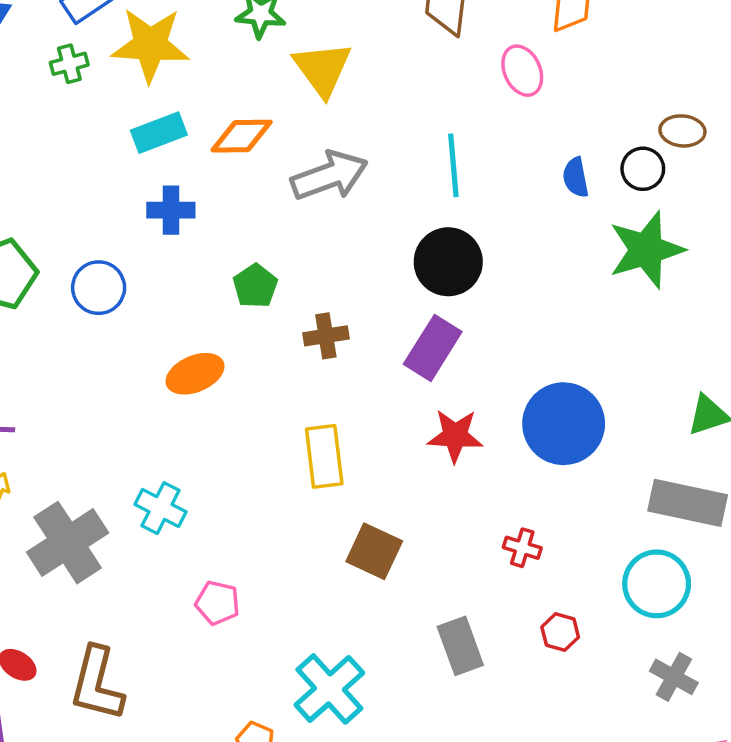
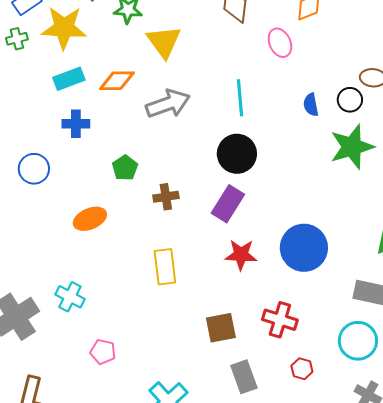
red cross: (522, 548) -> (280, 320), size x1.6
brown square: (374, 551) -> (221, 328), moved, turned -36

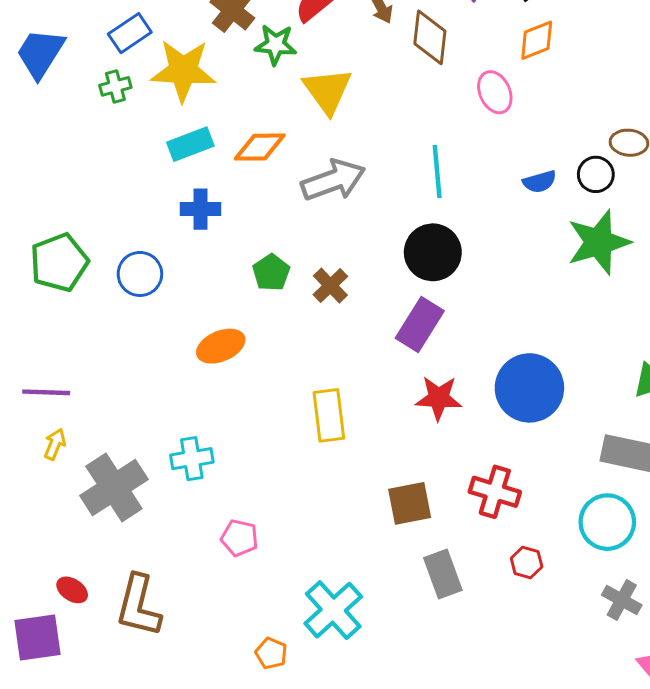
blue semicircle: (311, 105) -> (540, 182), turned -95
brown cross: (166, 197) -> (330, 286), moved, turned -35
cyan cross: (70, 297) -> (192, 459), turned -36

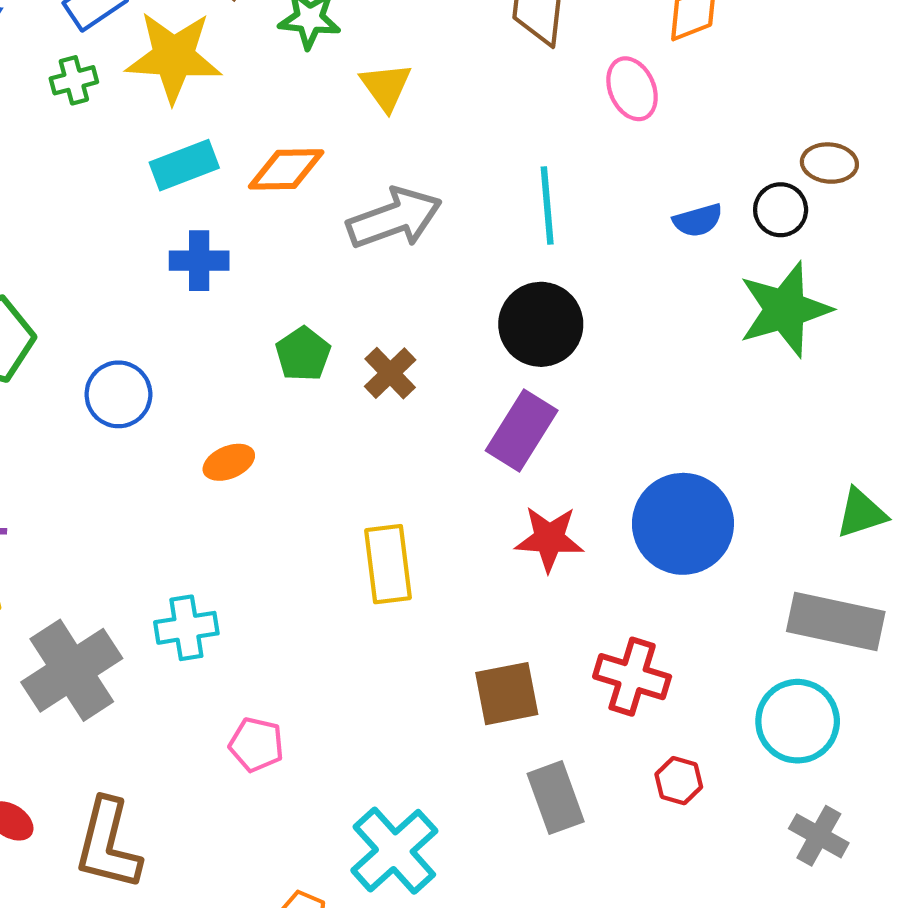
yellow triangle: (327, 91) -> (386, 87), size x0.7
blue circle: (140, 274) -> (118, 394), moved
orange ellipse: (221, 346) -> (229, 462), size x0.7

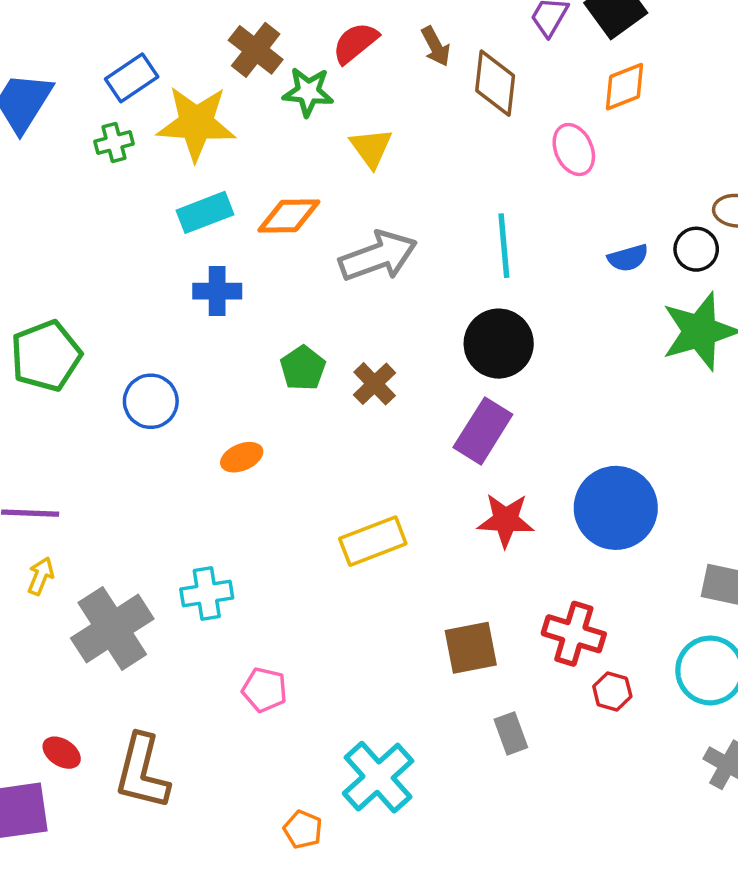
yellow rectangle: (388, 564) -> (373, 541), turned 76
red hexagon: (679, 781) -> (612, 691), moved
gray rectangle: (556, 798) -> (511, 733), size x0.7

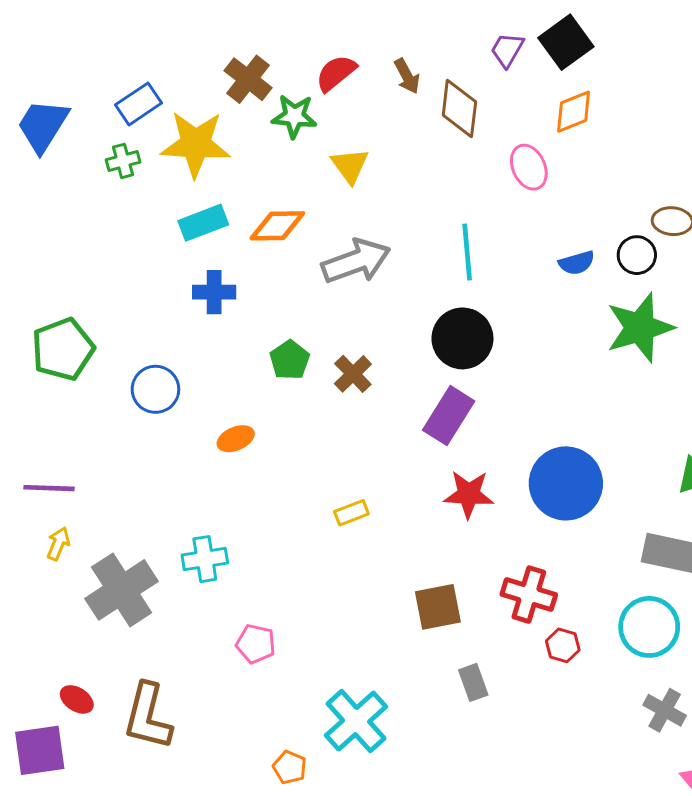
yellow rectangle: (373, 541) -> (351, 513), size x0.6

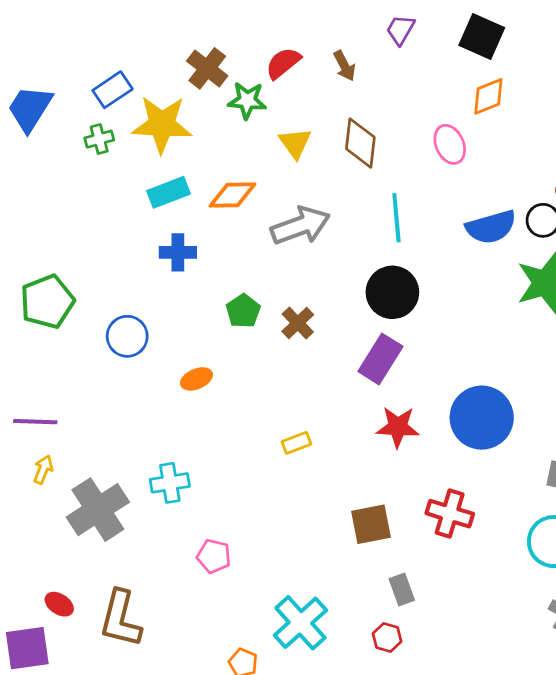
black square: (566, 42) -> (482, 36), turned -30
purple trapezoid: (507, 50) -> (400, 30), moved
brown diamond: (459, 109) -> (360, 143), moved
blue semicircle: (577, 263) -> (491, 227), size x1.6
red hexagon: (563, 645) -> (387, 637), moved

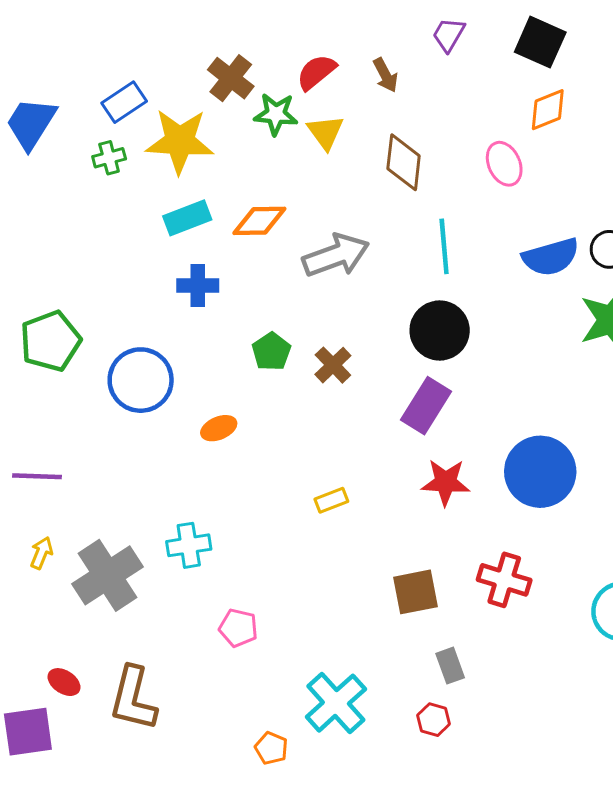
yellow triangle: (295, 143) -> (325, 132), moved
blue circle: (127, 336) -> (141, 380), size x1.4
yellow arrow: (43, 470) -> (41, 553), moved

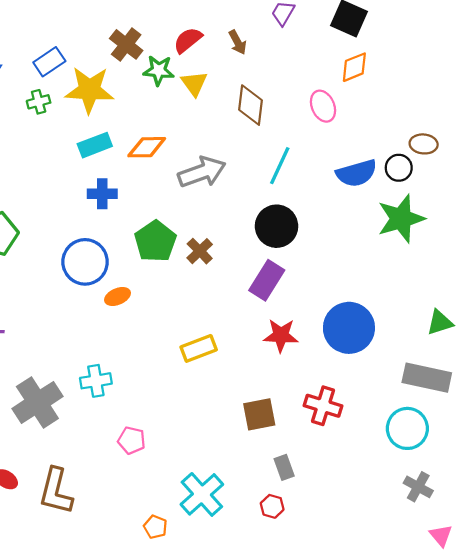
cyan line: (444, 246) -> (280, 166), turned 30
green pentagon: (271, 352) -> (155, 241), size x1.5
blue circle: (141, 380) -> (85, 262), moved
yellow rectangle: (331, 500) -> (199, 348), size x1.5

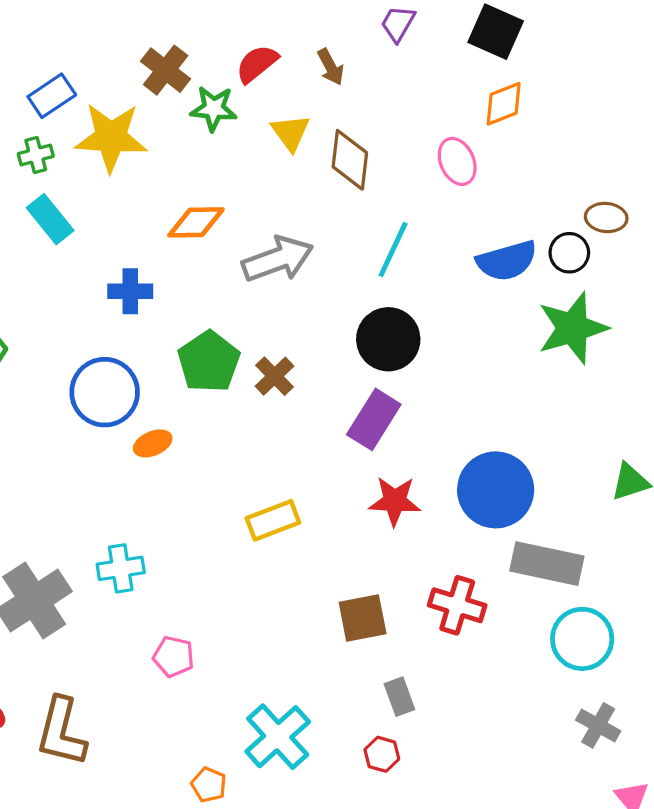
yellow triangle: (194, 83) -> (291, 133), moved
cyan rectangle: (95, 145) -> (50, 219), moved, turned 72
gray rectangle: (427, 378) -> (547, 564), moved

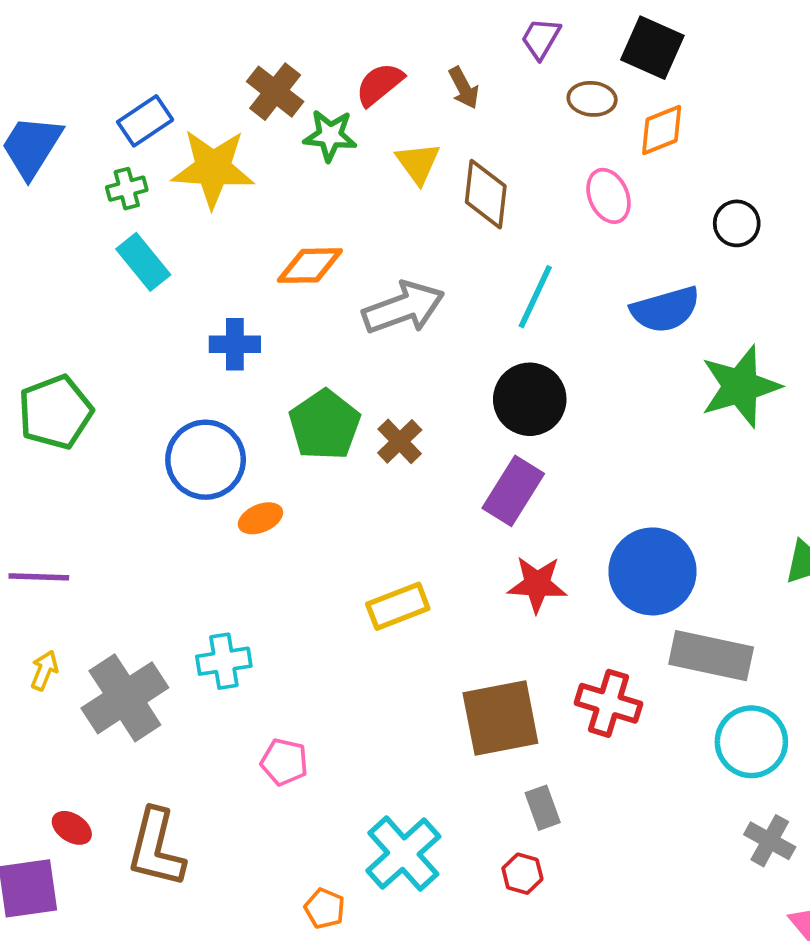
brown ellipse: (606, 217) -> (592, 99), moved
black circle: (569, 253) -> (737, 223), moved
brown square: (363, 618) -> (500, 718), size x1.4

